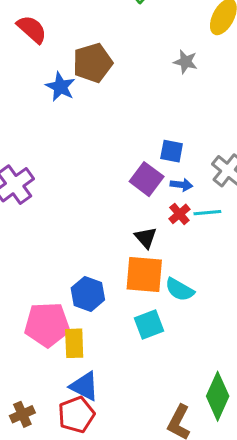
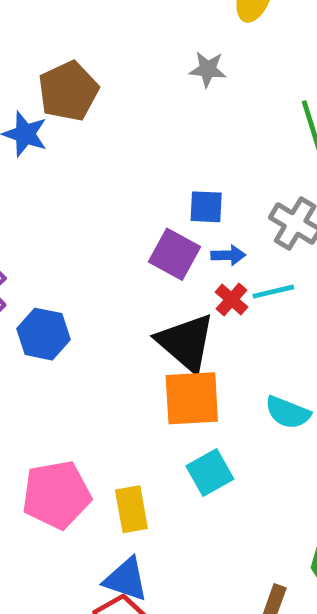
black triangle: (146, 238) -> (186, 343), size x1.8
cyan semicircle: (180, 290) -> (288, 412), moved
blue hexagon: (88, 294) -> (44, 334), moved
yellow rectangle: (74, 343) -> (131, 509), moved

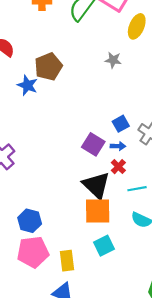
blue square: (206, 207) -> (121, 124), moved, turned -35
cyan line: (273, 292) -> (137, 189), moved
blue hexagon: (44, 334) -> (30, 221), moved

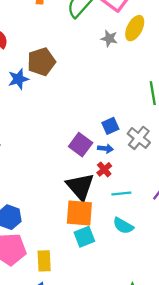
gray star: (113, 60) -> (109, 38), moved
blue star: (27, 85) -> (18, 79), turned 30
cyan square: (104, 246) -> (84, 237), moved

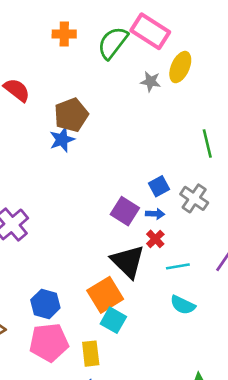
blue star: (18, 79) -> (62, 140), moved
orange square: (79, 213) -> (105, 295), moved, turned -32
cyan square: (84, 237) -> (113, 320), moved, turned -35

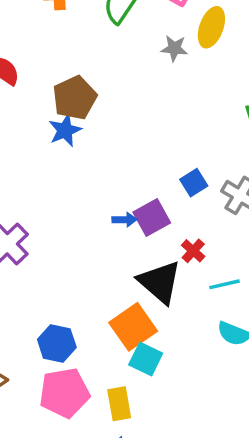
purple square: (125, 211) -> (152, 217), turned 32
blue arrow: (155, 214) -> (124, 220), moved

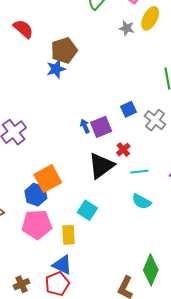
blue arrow: (124, 220) -> (85, 126), turned -120
black triangle: (160, 282) -> (101, 166), turned 36
orange square: (133, 327) -> (48, 179), moved

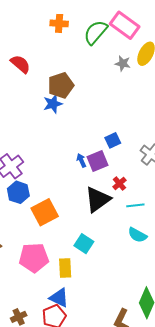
blue square: (128, 109) -> (113, 140), moved
blue hexagon: (36, 195) -> (18, 192), moved

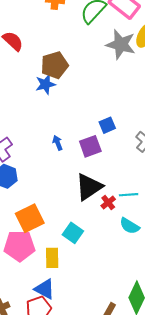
gray star: (123, 63) -> (121, 44), size x1.8
blue arrow: (81, 160) -> (58, 143), moved
red cross: (119, 184) -> (108, 203), moved
orange square: (45, 212) -> (30, 218), moved

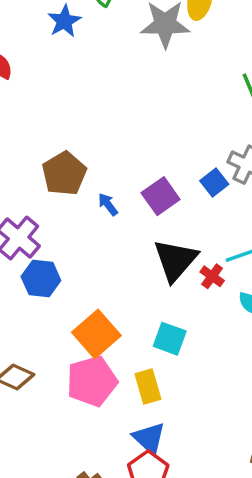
brown pentagon: (55, 65) -> (64, 173), moved
blue star: (45, 84) -> (64, 21), moved
blue square: (107, 125) -> (214, 182), moved
blue triangle: (45, 289) -> (149, 438), turned 30

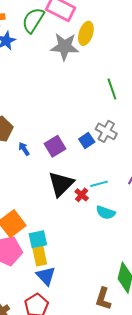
cyan square: (170, 339) -> (38, 239), moved, turned -36
blue triangle: (149, 438) -> (46, 276), moved

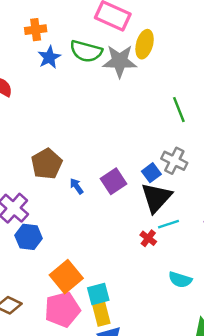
green semicircle: (33, 20) -> (86, 51), moved, turned -104
black triangle: (61, 184) -> (156, 198), moved
cyan semicircle: (106, 213) -> (180, 280), moved

